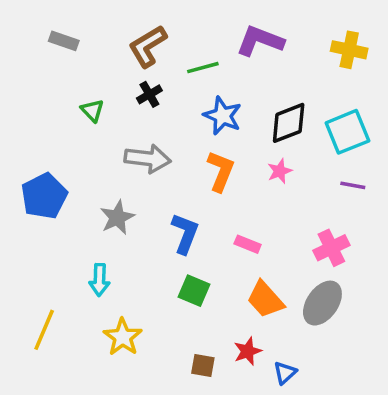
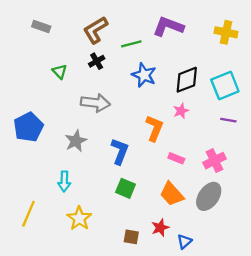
orange L-shape: (221, 171) -> (154, 128), moved
pink rectangle: (248, 244) -> (176, 158), moved

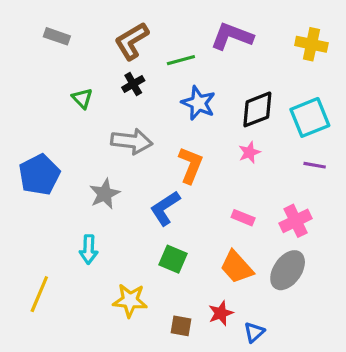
orange L-shape: (154, 128) -> (191, 165), moved
blue L-shape: (120, 151) -> (165, 208), turned -144
yellow star: (79, 218) -> (130, 300), moved, turned -30

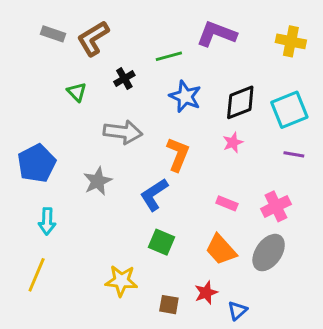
brown L-shape: (132, 41) -> (93, 38), moved
cyan arrow: (89, 250) -> (47, 221), moved

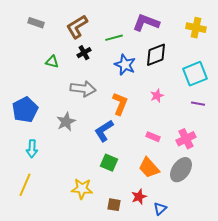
brown L-shape: (93, 38) -> (77, 27), moved
green triangle: (77, 92) -> (52, 62), turned -32
black diamond: (240, 102) -> (156, 55), moved

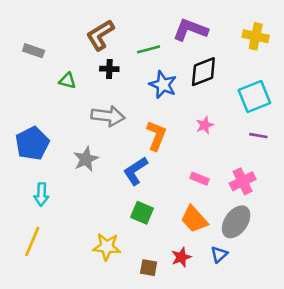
gray rectangle: (36, 23) -> (34, 51), moved
black cross: (84, 53) -> (109, 69), turned 32
blue triangle: (160, 209) -> (219, 255), moved

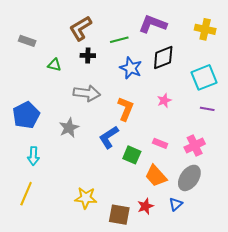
green square: (142, 213) -> (132, 155), moved
brown square: (149, 268) -> (119, 215), size x1.5

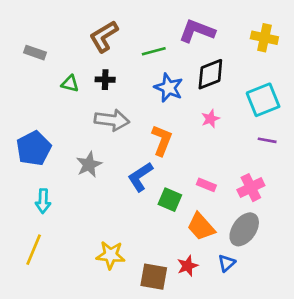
black cross: (88, 55) -> (105, 80), moved
pink star: (164, 100) -> (210, 119), moved

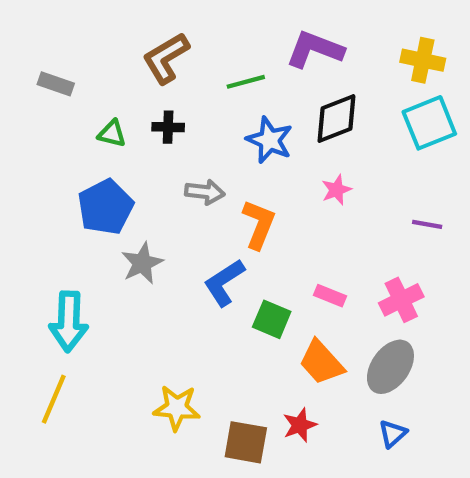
cyan square: (263, 100) -> (429, 123), moved
gray arrow: (112, 120) -> (205, 192), moved, size x0.7
blue pentagon: (34, 148) -> (105, 207), moved
cyan arrow: (43, 201) -> (69, 321), size x1.5
blue triangle: (227, 263) -> (393, 434), moved

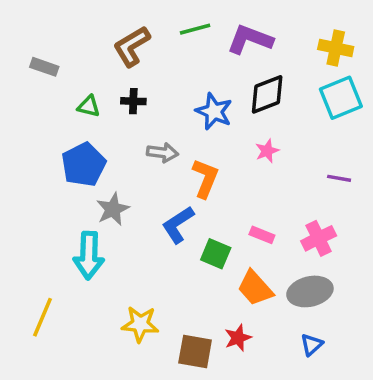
green line: (246, 82) -> (195, 29), moved
cyan arrow: (69, 321) -> (89, 255), moved
gray ellipse: (390, 367) -> (310, 291), turned 42

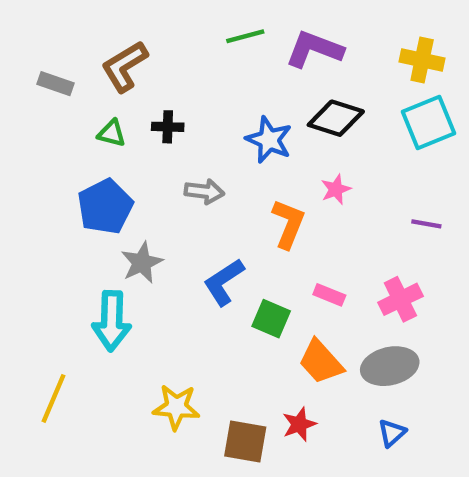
brown L-shape: (132, 46) -> (125, 66), moved
black diamond: (267, 94) -> (336, 118), turned 39
orange L-shape: (205, 178) -> (288, 224), moved

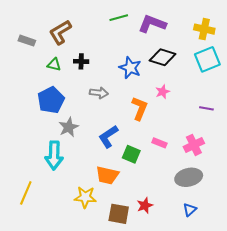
orange trapezoid: (321, 362) -> (107, 175), moved, turned -35

